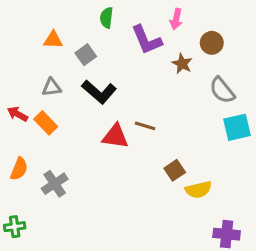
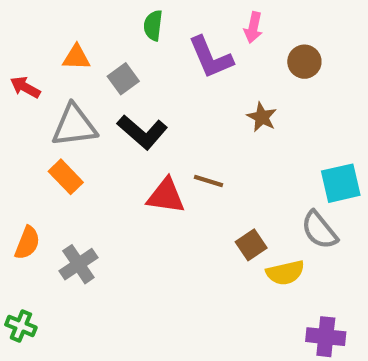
brown star: (182, 64) -> (262, 117), moved
gray triangle: (52, 87) -> (74, 126), size x1.6
gray semicircle: (222, 90) -> (319, 230), moved
red arrow: (18, 114) -> (25, 87), moved
green cross: (15, 227) -> (21, 326), turned 30

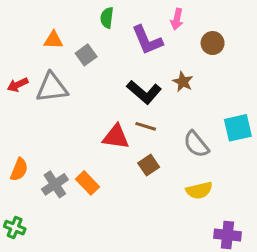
red arrow: (25, 87) -> (18, 85), moved, turned -54
black L-shape: (142, 132) -> (144, 92), moved
orange rectangle: (66, 177) -> (88, 183), moved
gray semicircle: (319, 230) -> (196, 144), moved
brown square: (251, 245) -> (149, 165), moved

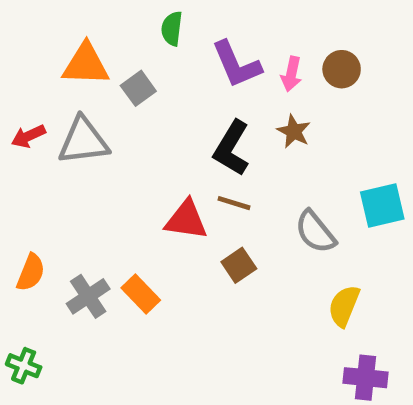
pink arrow: (177, 19) -> (291, 74), moved
orange triangle: (53, 40) -> (86, 64), size x1.5
black L-shape: (144, 92) -> (232, 148), turned 80
yellow semicircle: (199, 190) -> (344, 306), moved, turned 125

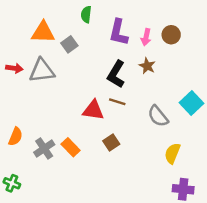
purple L-shape: (236, 64) -> (118, 32), turned 36
red arrow: (28, 136) -> (14, 68), turned -147
cyan square: (382, 205) -> (192, 103), turned -30
brown square: (239, 265) -> (111, 143), moved

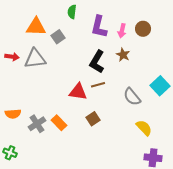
brown line: (117, 102) -> (98, 85), turned -32
orange semicircle: (15, 137) -> (13, 114), turned 63
yellow semicircle: (172, 153) -> (144, 128), turned 114

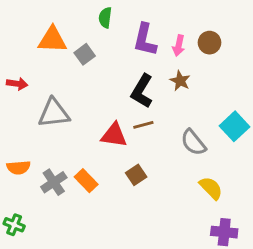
gray triangle: (35, 59) -> (54, 113), moved

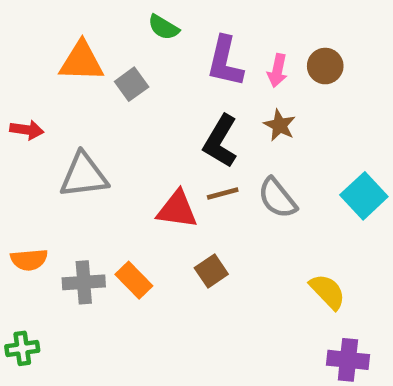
green semicircle: (105, 18) -> (163, 27), turned -66
gray semicircle: (193, 142) -> (277, 198), moved
gray cross: (54, 182) -> (84, 282), turned 30
green cross: (14, 225) -> (22, 348), turned -30

